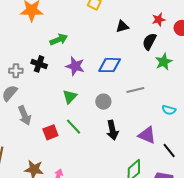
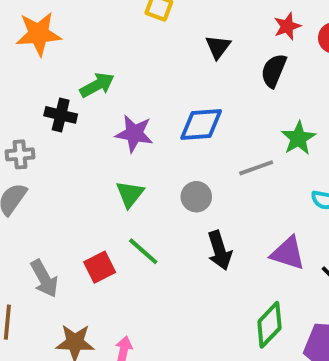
black triangle: (122, 26) -> (218, 47), turned -32
green star: (164, 62) -> (298, 138), moved
black cross: (39, 64) -> (61, 115), moved
gray arrow: (25, 115) -> (44, 279), moved

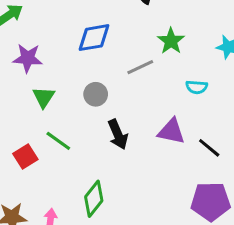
purple star: (134, 134) -> (28, 58), moved
green diamond: (269, 325) -> (94, 199), moved

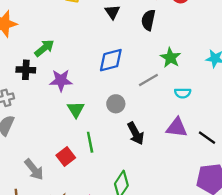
cyan semicircle: (197, 87) -> (183, 93), moved
green line: (58, 141) -> (90, 142), turned 48

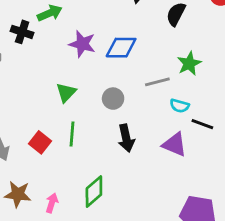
purple star: (61, 80) -> (82, 44), moved
cyan semicircle: (183, 93) -> (179, 106), moved
black line: (207, 138) -> (202, 124), moved, turned -30
red square: (66, 156) -> (40, 142), turned -30

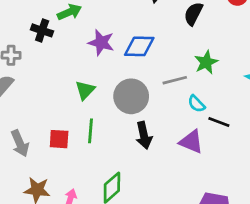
gray circle: (113, 99) -> (131, 96), size x1.6
cyan semicircle: (179, 106) -> (196, 104), turned 30
red square: (40, 142) -> (59, 139), turned -35

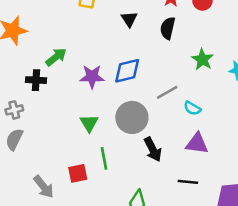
green star: (206, 62) -> (203, 59), moved
black line: (219, 122) -> (188, 182), moved

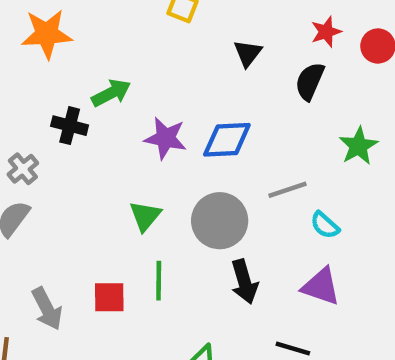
gray cross: (14, 110) -> (23, 169), turned -36

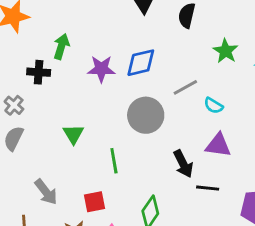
green arrow: (111, 93) -> (61, 46), turned -35
green triangle: (145, 216) -> (73, 134), moved
black arrow: (244, 282) -> (183, 164), moved
red square: (109, 297) -> (94, 202), moved

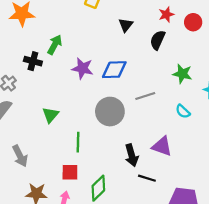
green star: (225, 51) -> (182, 74), turned -30
cyan semicircle: (213, 106) -> (183, 111), moved
red square: (94, 202) -> (70, 172), moved

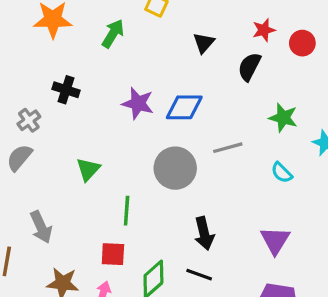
green arrow: (55, 45) -> (113, 34), moved
purple triangle: (162, 146) -> (275, 240), moved, turned 40
black line: (147, 178) -> (199, 275), moved

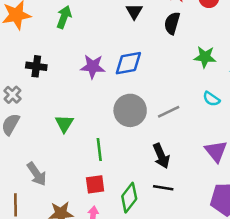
gray line: (228, 148) -> (169, 112), moved

